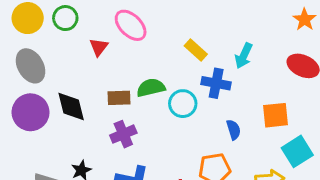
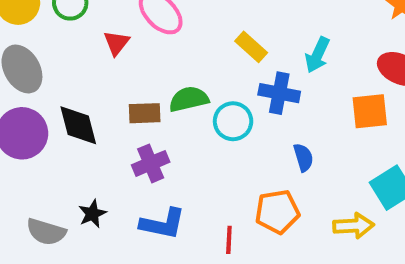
orange square: (276, 115) -> (370, 111), moved

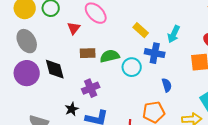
brown rectangle: (145, 113) -> (88, 53), moved
black star: (92, 214) -> (72, 109), moved

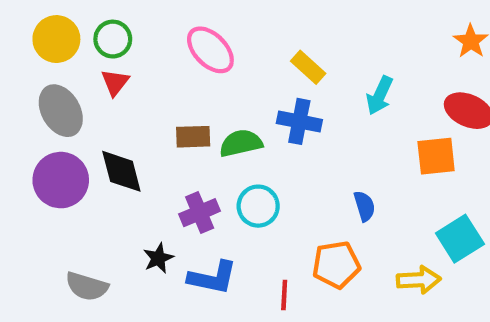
red triangle: (74, 28) -> (115, 82), moved
yellow rectangle: (141, 30) -> (308, 67), moved
blue cross: (155, 53) -> (299, 121), moved
cyan circle: (132, 67) -> (258, 206), moved

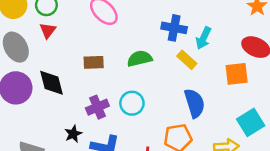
yellow rectangle: (308, 67) -> (187, 60), moved
blue cross: (299, 121) -> (174, 28), moved
green semicircle: (241, 143) -> (140, 59), moved
blue semicircle: (364, 206) -> (194, 103), size x1.6

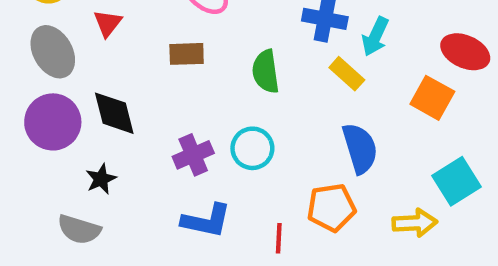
green semicircle: (140, 59) -> (266, 72), turned -85
brown rectangle: (94, 62) -> (187, 54), moved
orange square: (237, 74) -> (432, 98), turned 35
black star: (73, 134) -> (101, 179), moved

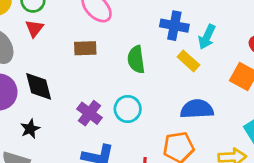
blue semicircle: (360, 148) -> (197, 109), turned -76
purple cross: (193, 155) -> (89, 113), turned -30

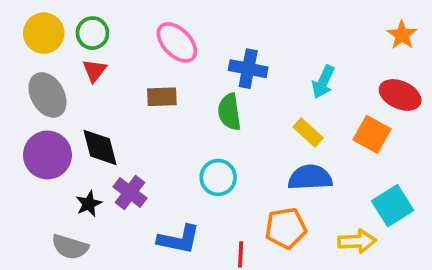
blue cross: (174, 26) -> (248, 69), moved
yellow rectangle: (188, 61) -> (308, 132), moved
purple cross: (89, 113) -> (130, 192), moved

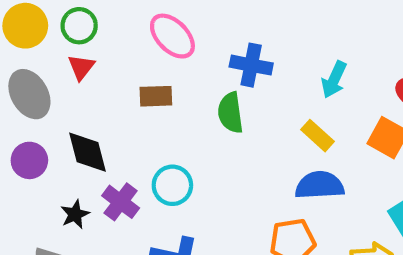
purple circle: (47, 155) -> (29, 160), size x0.7
cyan circle: (218, 177) -> (172, 185), moved

